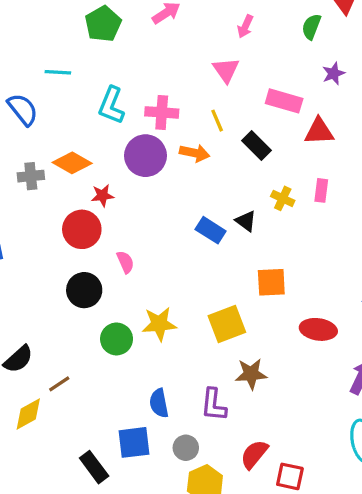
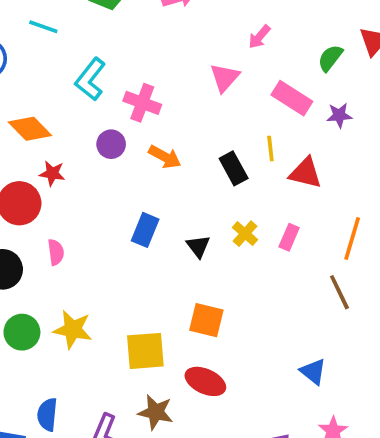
pink rectangle: (284, 101) -> (292, 98), moved
yellow line: (217, 121) -> (270, 149), moved
purple circle: (145, 156) -> (111, 144), size x0.6
blue rectangle: (211, 230) -> (145, 230), moved, turned 64
red ellipse: (318, 329) -> (205, 381), moved

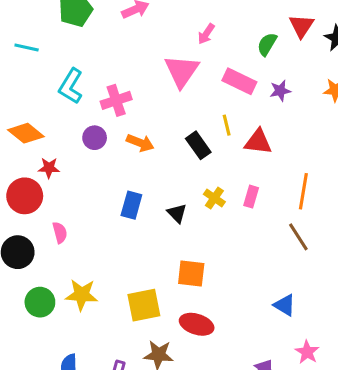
pink triangle: (225, 78) -> (182, 71), size x1.4
pink cross: (142, 103) -> (116, 100), turned -32

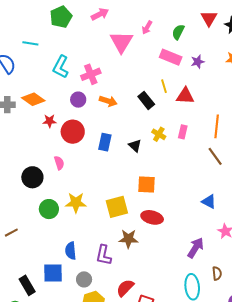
green semicircle: (267, 44) -> (178, 32), moved
pink triangle: (182, 71) -> (121, 42), moved
red circle: (25, 196) -> (73, 132), moved

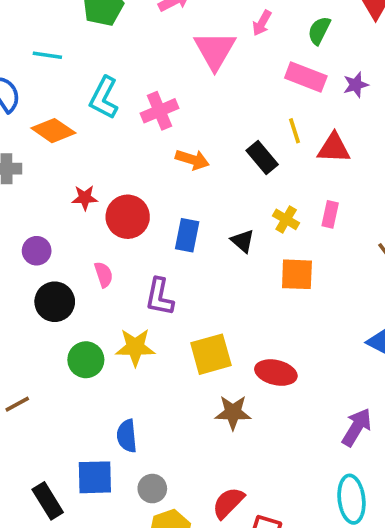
orange diamond: (33, 99) -> (53, 131), moved
purple circle: (78, 100) -> (37, 251), moved
orange square: (147, 184) -> (297, 274), moved
purple L-shape: (104, 255) -> (159, 297), moved

